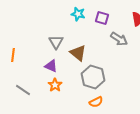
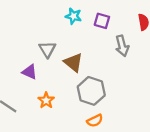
gray arrow: (119, 39) -> (122, 46), turned 42
purple triangle: (51, 66) -> (30, 72), moved

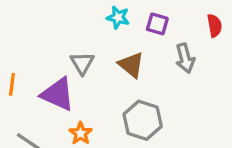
brown triangle: (73, 62) -> (131, 65), moved
purple triangle: (30, 72) -> (58, 94), size x1.6

